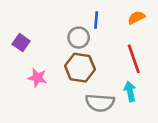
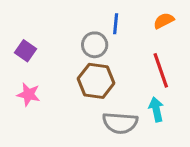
pink star: (37, 78) -> (28, 94), moved

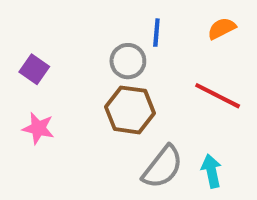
red line: (161, 70) -> (218, 96), turned -44
cyan arrow: (156, 109) -> (211, 171), moved
gray semicircle: (120, 123) -> (163, 167), turned -56

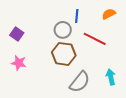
red line: (218, 96) -> (95, 39), moved
cyan arrow: (211, 171) -> (111, 77), moved

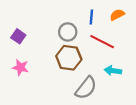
blue line: (77, 16) -> (91, 17), moved
cyan arrow: (111, 77) -> (113, 71), moved, turned -70

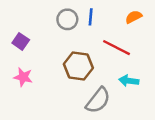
blue line: (91, 17) -> (91, 17), moved
gray circle: (68, 32) -> (67, 19), moved

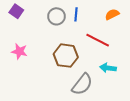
purple square: (21, 41) -> (16, 11), moved
pink star: (23, 77) -> (19, 51), moved

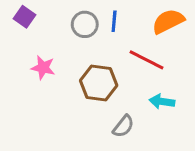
orange semicircle: (112, 14) -> (168, 21), size x1.5
pink star: (19, 51) -> (43, 68), moved
gray semicircle: (82, 84) -> (123, 126), size x0.7

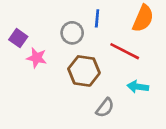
purple square: (25, 17) -> (18, 38), moved
orange semicircle: (168, 21) -> (143, 18), turned 140
gray circle: (85, 24) -> (72, 33), moved

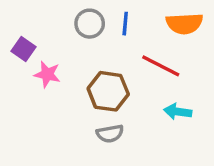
orange semicircle: (143, 18) -> (184, 24), turned 64
gray circle: (72, 33) -> (90, 24), moved
gray semicircle: (105, 108) -> (110, 134), moved, turned 42

